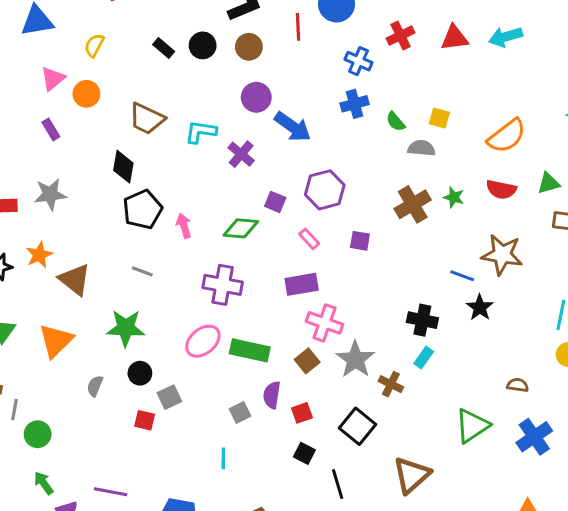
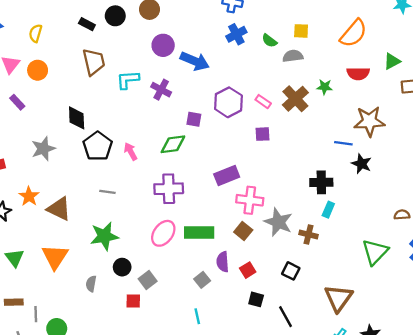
brown trapezoid: (147, 119) -> (94, 62), moved, turned -116
gray star: (50, 194) -> (43, 149), moved
pink rectangle: (309, 239) -> (263, 102), moved
black square: (358, 426) -> (291, 271), size x0.7

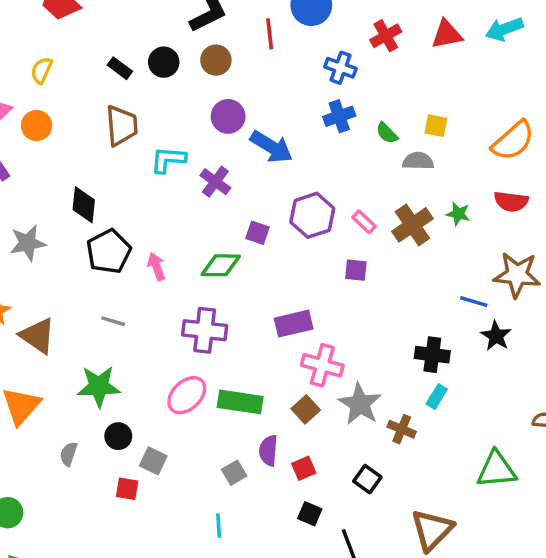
green triangle: (375, 252) -> (496, 470), turned 32
gray square: (148, 280) -> (153, 461), turned -36

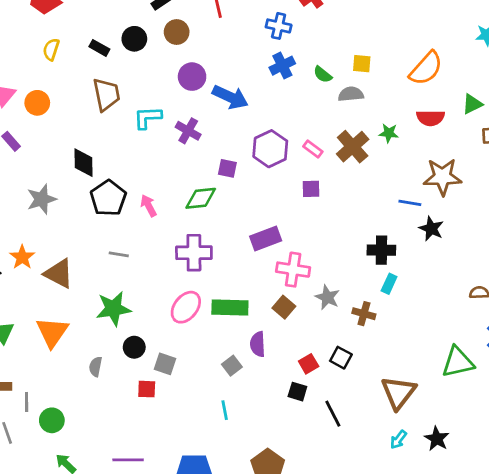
yellow semicircle: (42, 70) -> (51, 49), moved
gray star: (360, 404) -> (327, 297), size x0.7
red square: (304, 468) -> (309, 364), moved
green triangle: (496, 470) -> (458, 362), moved

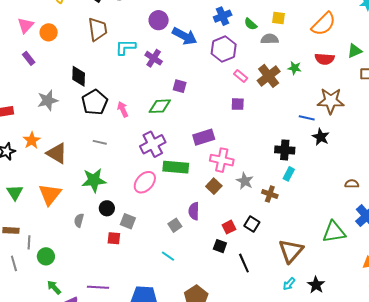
purple hexagon: (270, 149) -> (224, 49), moved
purple cross: (194, 253) -> (153, 144), turned -30
green rectangle: (230, 307) -> (176, 167), moved
cyan line: (225, 410) -> (168, 256), turned -48

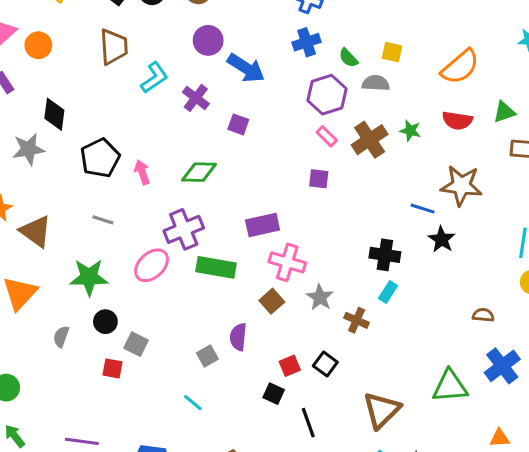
cyan L-shape: (126, 47) -> (154, 78), turned 140
purple hexagon: (224, 49) -> (327, 95), moved
black diamond: (79, 76) -> (54, 114), moved
purple square: (180, 86) -> (238, 124), moved
pink ellipse: (145, 182) -> (152, 265), moved

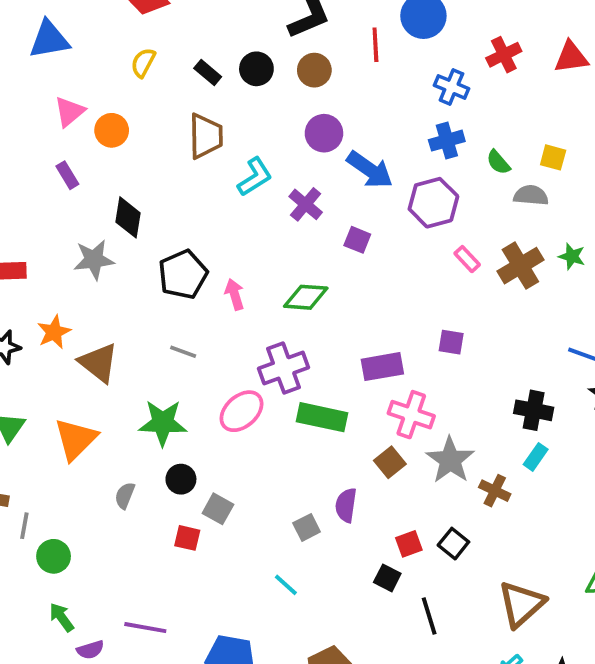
purple hexagon: (327, 95) -> (433, 203), moved
purple square: (319, 179) -> (451, 342), moved
gray star: (320, 297) -> (450, 460), size x1.4

